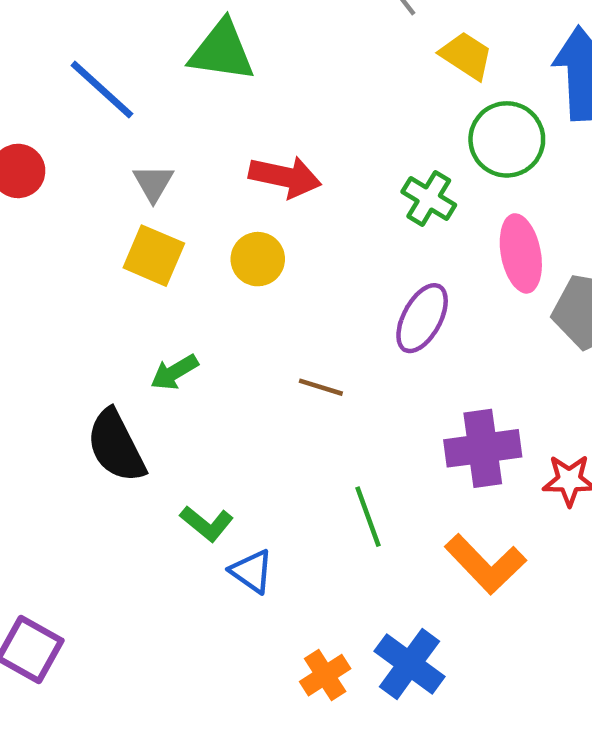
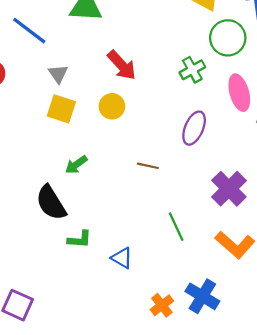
red arrow: (285, 177) -> (122, 65), turned 40
green cross: (429, 198) -> (192, 70), turned 35
purple cross: (483, 448) -> (229, 189), turned -32
green L-shape: (207, 524) -> (80, 239), moved, turned -30

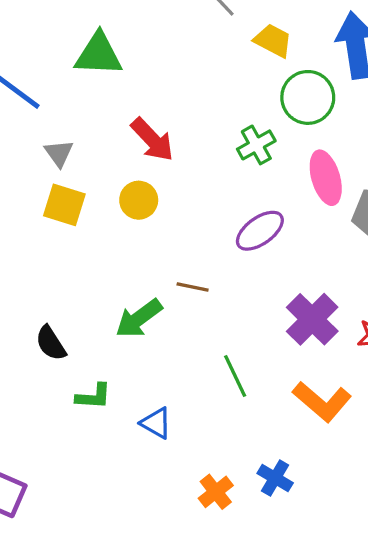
purple ellipse: (194, 128) -> (260, 231), turned 32
green arrow: (76, 165) -> (139, 318), moved, size x1.4
black semicircle: (51, 203) -> (51, 343), size x0.7
blue cross: (202, 296) -> (275, 478), size x0.7

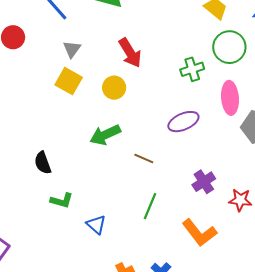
brown line: (193, 287) -> (144, 158), moved
green arrow: (139, 318) -> (105, 135), moved
purple cross: (312, 319) -> (204, 182), size x0.7
green line: (235, 376) -> (150, 206), turned 36

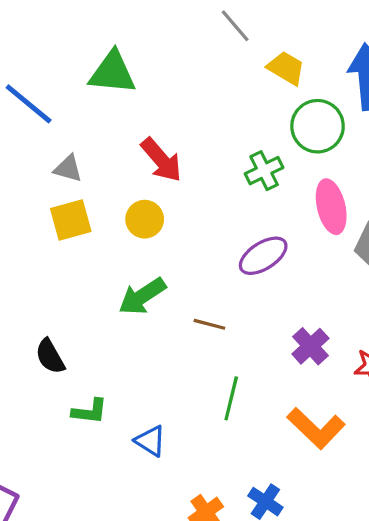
gray triangle: (72, 49) -> (68, 169), turned -42
yellow square: (69, 81) -> (71, 220), turned -36

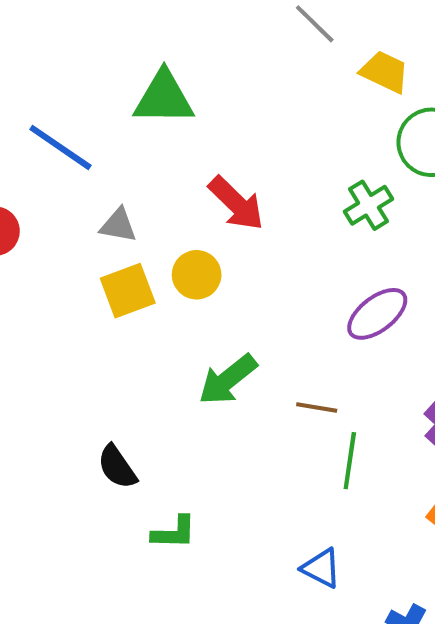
yellow circle: (145, 219) -> (197, 275), moved
green line: (231, 398) -> (350, 461), moved
blue triangle: (150, 441) -> (321, 568), moved

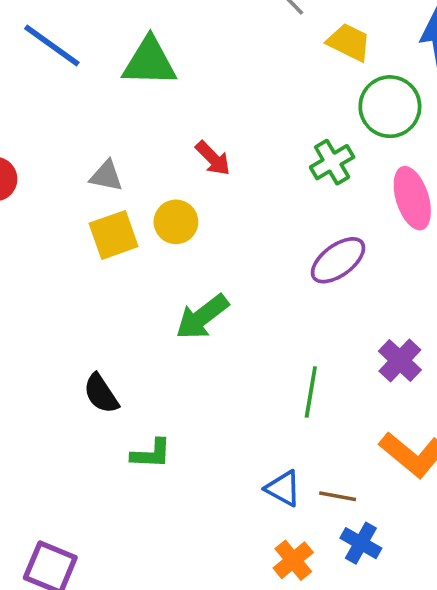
blue line: (60, 147) -> (52, 46), moved
red arrow: (236, 203) -> (213, 158), size x0.7
brown line: (317, 408) -> (338, 496), moved

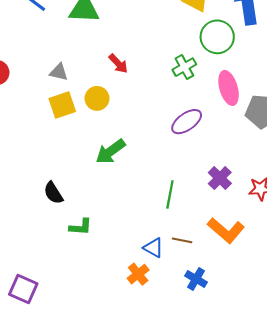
brown line: (338, 496) -> (182, 240), moved
orange cross: (293, 560) -> (138, 274), moved

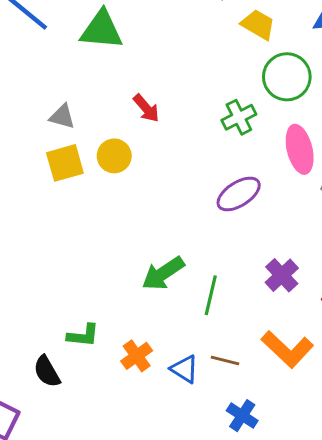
green arrow: (110, 151) -> (163, 273), moved
black semicircle: (53, 193) -> (47, 371), moved
orange cross: (138, 274) -> (137, 356), moved

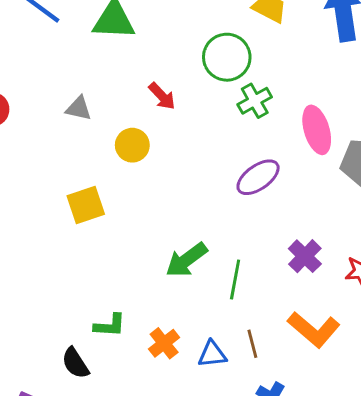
green circle: (287, 77) -> (227, 57), moved
yellow square: (65, 163) -> (86, 205), moved
brown line: (225, 361) -> (252, 344), turned 64
blue triangle: (184, 369) -> (212, 354), turned -36

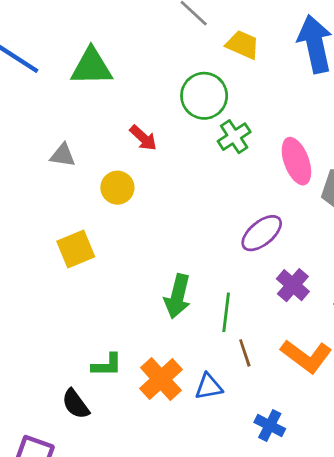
purple ellipse: (258, 177) -> (262, 233), moved
green arrow: (186, 260) -> (178, 296), turned -36
orange cross: (164, 343) -> (161, 379), size x1.4
brown line: (252, 344) -> (245, 353), moved

